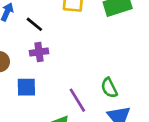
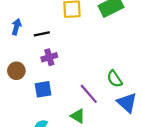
black line: (34, 24) -> (42, 34), turned -42

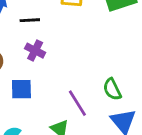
purple cross: (49, 57) -> (35, 51), turned 35

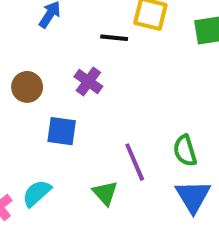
black line: (30, 20) -> (114, 38), moved

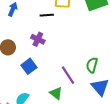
blue square: (62, 131) -> (29, 66), turned -35
green semicircle: (185, 151) -> (92, 65), turned 42

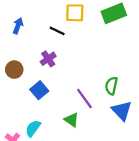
black line: (47, 15) -> (57, 31), turned 32
purple cross: (38, 39) -> (48, 59), turned 32

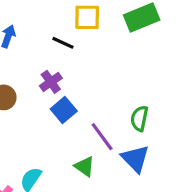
blue square: (39, 90) -> (64, 110), moved
blue triangle: (122, 111) -> (135, 159), moved

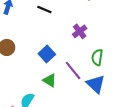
purple cross: (51, 82) -> (80, 31), moved
green triangle: (85, 166) -> (50, 80), moved

